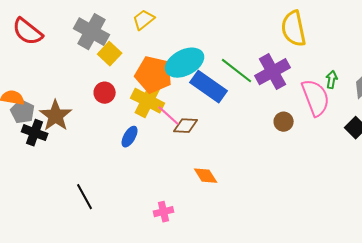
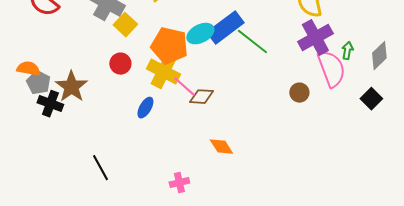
cyan ellipse: (185, 63) -> (200, 34), size x0.7
purple cross: (273, 72) -> (315, 38), moved
blue rectangle: (209, 87) -> (225, 28), moved, turned -72

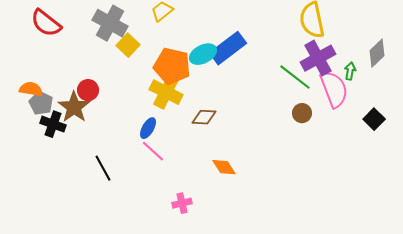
green line: (252, 42) -> (295, 77), moved
gray diamond: (379, 56) -> (377, 53), moved
red circle: (120, 64) -> (88, 90), moved
pink line: (184, 87) -> (153, 151), moved
black line: (100, 168) -> (103, 168), moved

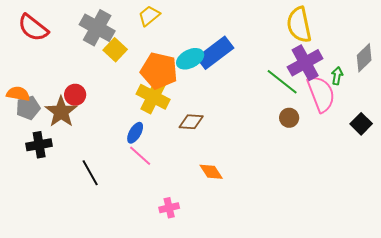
gray pentagon: (41, 103) -> (28, 108), turned 30
black cross: (53, 124) -> (39, 145), moved, turned -30

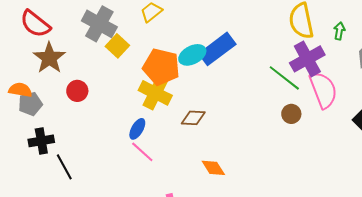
green arrow: (337, 76) -> (339, 31), moved
brown star: (61, 112) -> (49, 58), moved
black line: (90, 173) -> (64, 167), moved

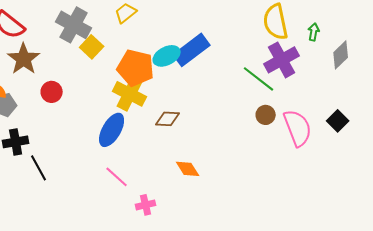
pink semicircle: (323, 90) -> (298, 128), moved
blue ellipse: (137, 129) -> (112, 130), size x1.6
pink line: (142, 152) -> (117, 177), moved

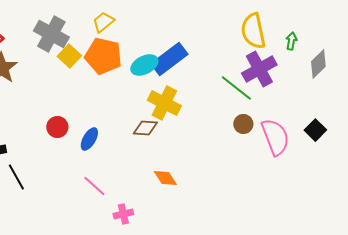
orange pentagon: (136, 68) -> (103, 56), moved
red circle: (52, 92) -> (57, 127), moved
yellow cross: (130, 94) -> (164, 103), moved
blue ellipse: (112, 130) -> (89, 139), size x0.7

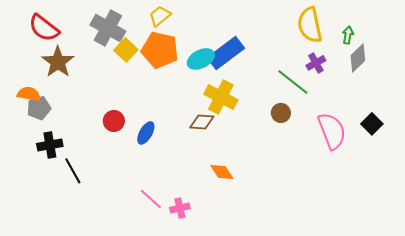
gray diamond: (318, 64) -> (358, 58), moved
purple cross: (259, 69) -> (316, 63), size x0.6
brown circle: (243, 124) -> (281, 113), moved
pink line: (94, 186) -> (151, 199), moved

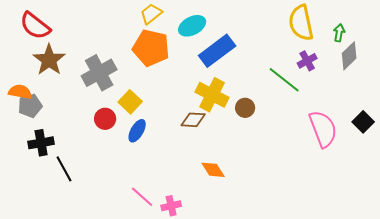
gray cross: (108, 28) -> (99, 73), moved, turned 32
yellow square: (126, 50) -> (130, 102), moved
cyan ellipse: (201, 59) -> (192, 26), moved
brown circle: (281, 113) -> (245, 108), moved

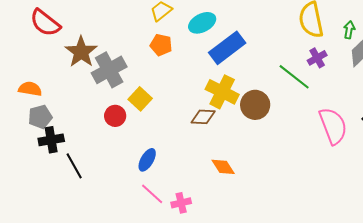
orange pentagon: (151, 48) -> (161, 45), size x0.6
brown star: (49, 60) -> (81, 52), moved
gray pentagon: (30, 106) -> (40, 117), moved
brown circle: (245, 108) -> (255, 105), size x1.5
blue ellipse: (137, 131) -> (147, 160), moved

